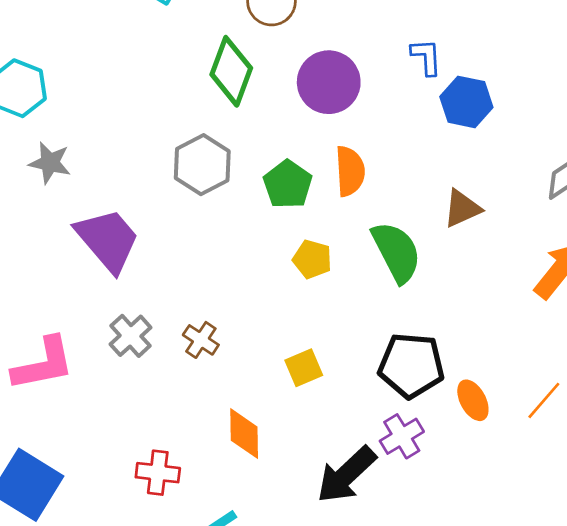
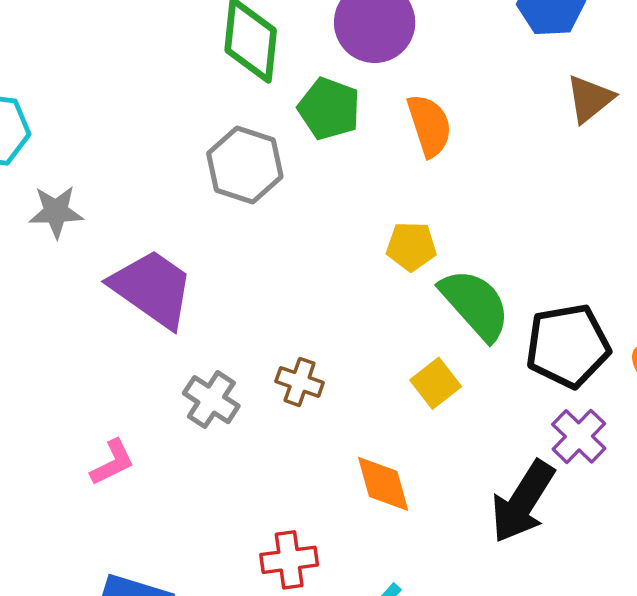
green pentagon: (288, 184) -> (329, 109), moved
brown triangle: (462, 208) -> (590, 99), moved
green semicircle: (397, 252) -> (475, 304), moved
pink L-shape: (43, 364) -> (112, 462), size x0.6

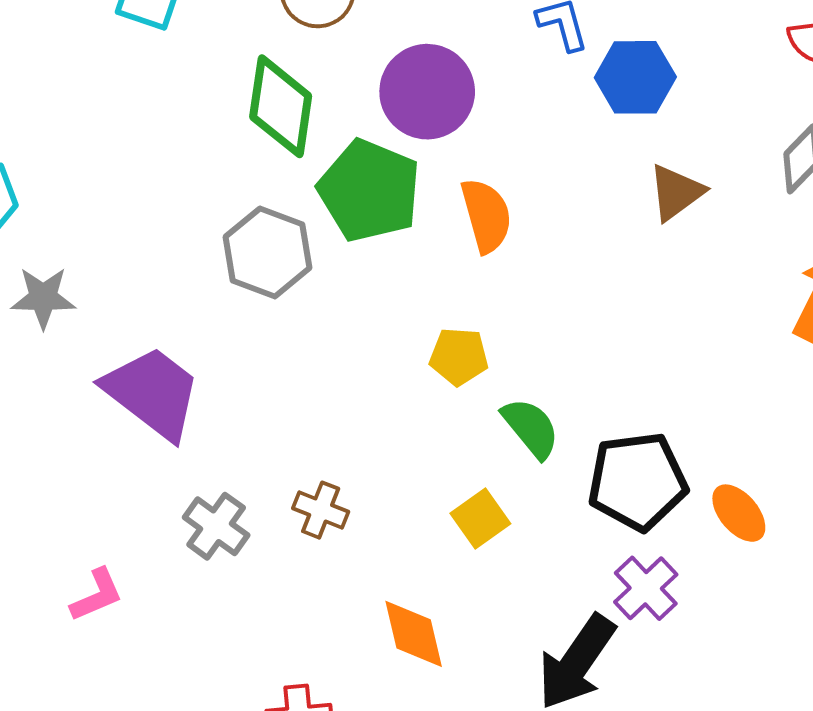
green pentagon: (329, 109) -> (369, 191), size x1.4
green semicircle: (475, 304) -> (531, 428), size x0.7

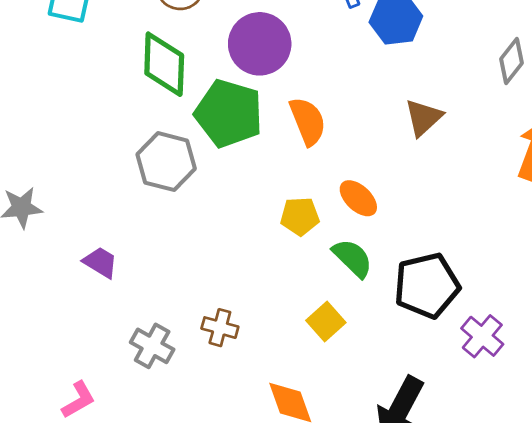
brown triangle: (676, 192) -> (423, 118), moved
purple trapezoid: (152, 393) -> (100, 262), size x0.5
orange ellipse: (739, 513) -> (358, 198), moved
purple cross: (646, 588) -> (482, 336), moved

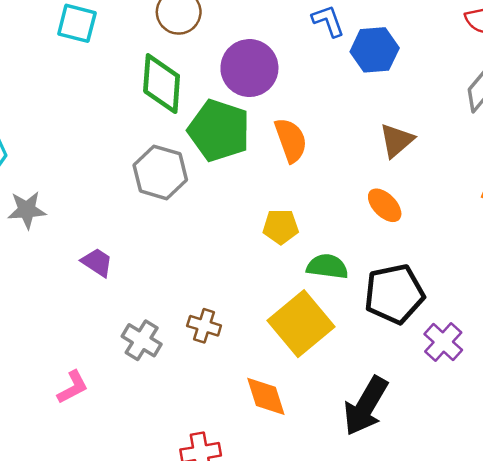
orange ellipse: (358, 198) -> (385, 205), moved
green semicircle: (353, 258) -> (327, 267), turned -39
yellow square: (326, 322) -> (301, 324), size x1.8

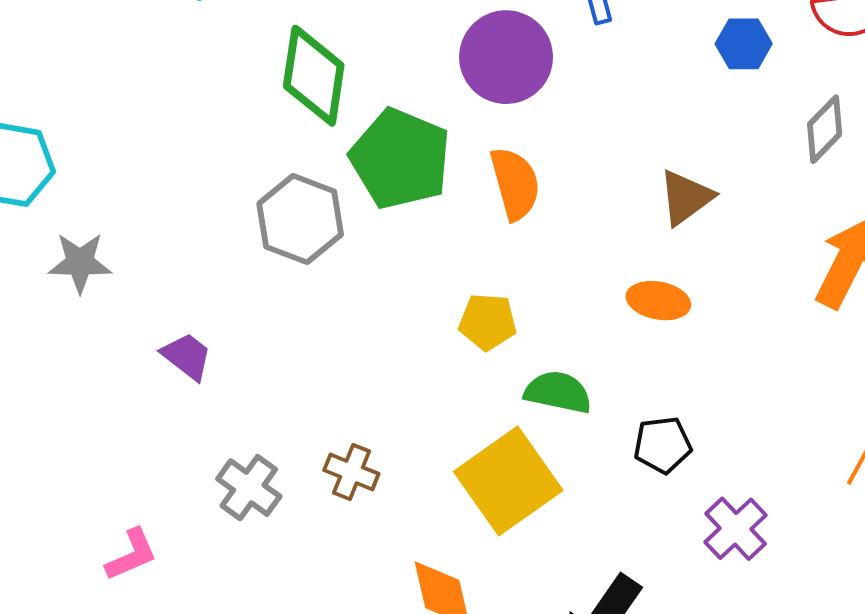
blue hexagon: (375, 50) -> (744, 44), moved, size x0.7
purple circle: (249, 68) -> (506, 57), moved
orange ellipse: (385, 205) -> (658, 301), turned -39
black pentagon: (394, 294) -> (663, 445), size x0.6

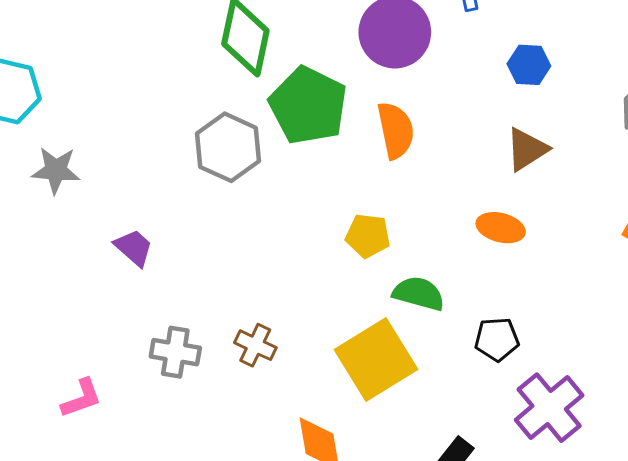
blue hexagon: (744, 44) -> (529, 65), moved
gray cross: (249, 488) -> (175, 352), turned -30
purple cross: (736, 529) -> (549, 408), size x1.4

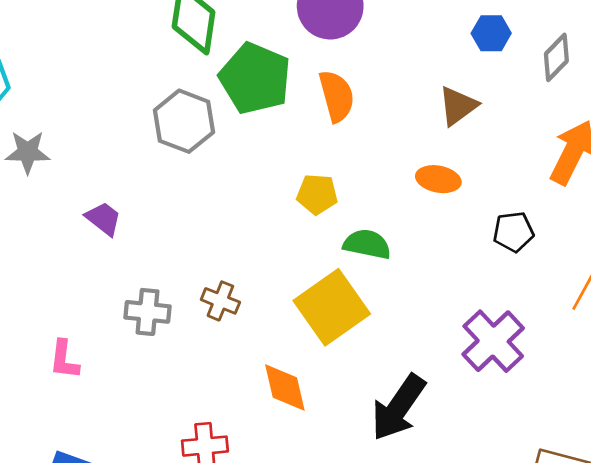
blue hexagon: (529, 65) -> (491, 33), moved
black pentagon: (497, 339) -> (513, 232), moved
pink L-shape: (81, 398) -> (64, 360), turned 120

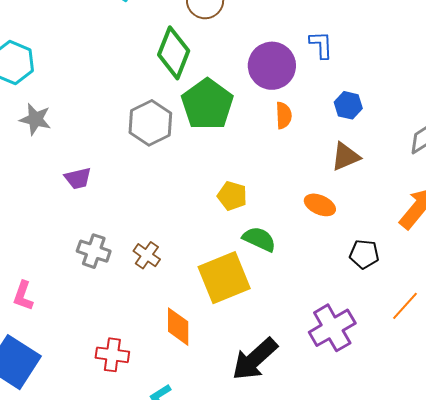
blue hexagon: (491, 33) -> (348, 105), moved
orange semicircle: (337, 96) -> (284, 115), moved, size x0.7
purple trapezoid: (103, 219) -> (78, 178), turned 116
pink L-shape: (64, 360) -> (23, 296), moved

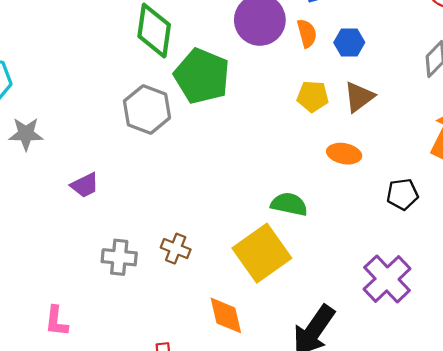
orange semicircle: (284, 115) -> (307, 33), moved
yellow pentagon: (232, 196) -> (313, 96), moved

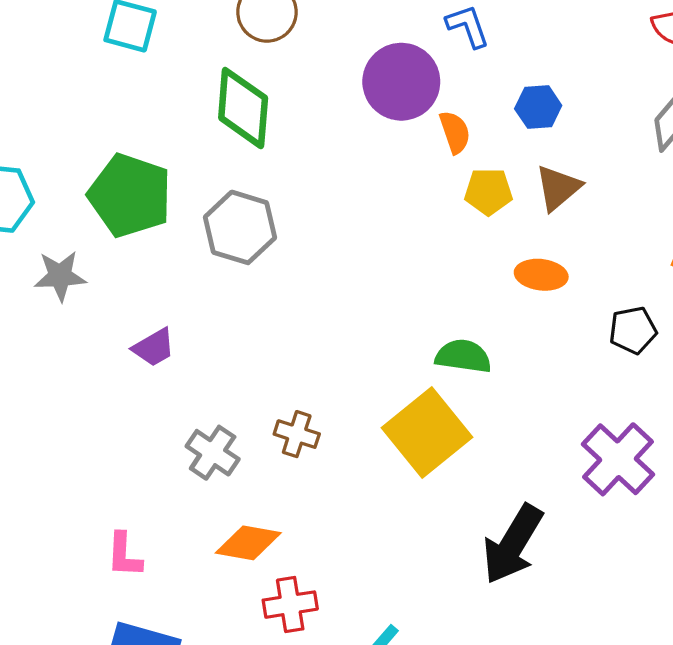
orange semicircle: (307, 33) -> (455, 132), moved
green pentagon: (202, 76) -> (130, 195), moved
gray cross: (119, 257) -> (213, 453), turned 32
orange diamond: (226, 315) -> (248, 543), moved, turned -63

